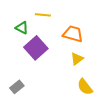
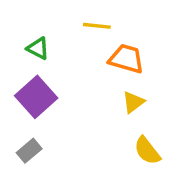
yellow line: (43, 15) -> (97, 26), moved
purple square: (36, 48) -> (36, 97), moved

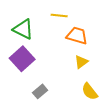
green triangle: (38, 48) -> (23, 29), size x1.5
gray rectangle: (29, 151) -> (40, 91), moved

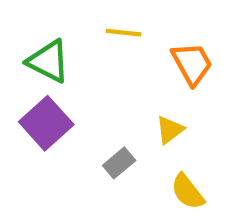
orange trapezoid: (77, 36) -> (192, 64), moved, turned 45
gray rectangle: (40, 91) -> (119, 163), moved

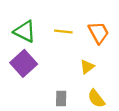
yellow line: (123, 33) -> (63, 31), moved
gray rectangle: (119, 163) -> (61, 99), moved, turned -49

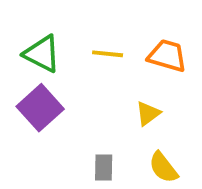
orange trapezoid: (99, 33) -> (167, 56), turned -45

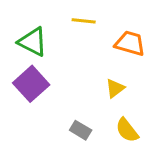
yellow line: (108, 54) -> (84, 21), moved
gray rectangle: (104, 167) -> (81, 130), turned -60

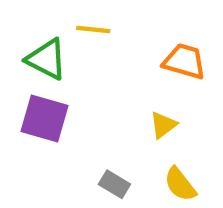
yellow line: (84, 21) -> (93, 30), moved
purple square: (31, 84) -> (45, 119), turned -32

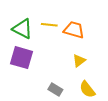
yellow line: (93, 30) -> (49, 25), moved
orange trapezoid: (184, 61) -> (74, 30), moved

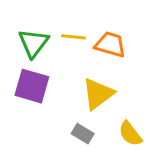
green triangle: (23, 29) -> (33, 43), turned 40
yellow triangle: (79, 61) -> (98, 94), moved, size x1.6

